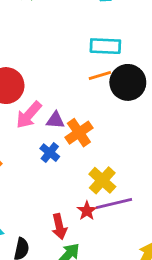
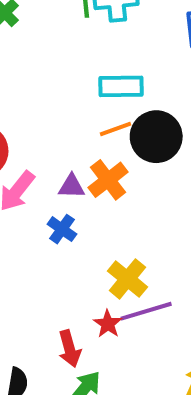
purple triangle: (55, 120) -> (72, 186), moved
orange cross: (79, 133) -> (108, 180), moved
blue cross: (50, 153) -> (62, 229), moved

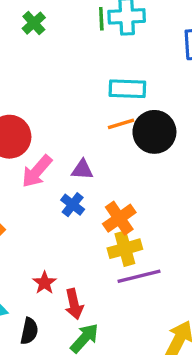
orange cross: (108, 180) -> (119, 218), moved
yellow cross: (127, 279) -> (125, 249), turned 32
red star: (108, 324) -> (44, 283), moved

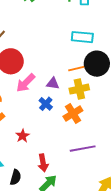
orange line: (121, 124) -> (76, 69), moved
yellow cross: (125, 249) -> (79, 89), moved
red star: (44, 283) -> (23, 136), moved

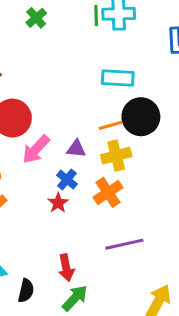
red star: (23, 136) -> (58, 203), moved

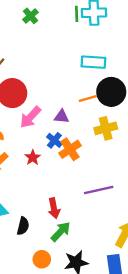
yellow cross: (116, 156) -> (106, 128), moved
orange cross: (108, 192) -> (70, 149), moved
red star: (58, 203) -> (33, 158), moved

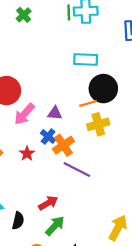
orange line: (88, 99) -> (88, 104), moved
purple line: (99, 190) -> (77, 169), moved, turned 40
red arrow: (54, 208) -> (48, 203), turned -108

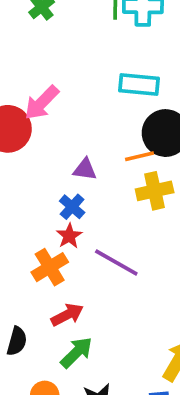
pink arrow: (24, 114) -> (42, 103), moved
orange cross: (63, 145) -> (50, 267), moved
red star: (27, 153) -> (69, 236), moved

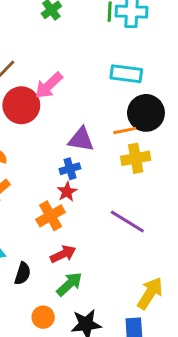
purple triangle: (85, 169) -> (81, 139), size x1.4
blue cross: (72, 207) -> (70, 169), turned 30
purple line: (116, 263) -> (127, 222), moved

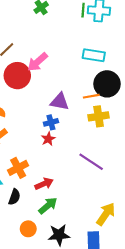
orange cross: (51, 216) -> (18, 168), moved

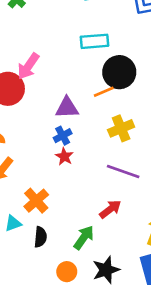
yellow cross: (99, 116) -> (121, 128), moved
red arrow: (44, 184) -> (110, 209), moved

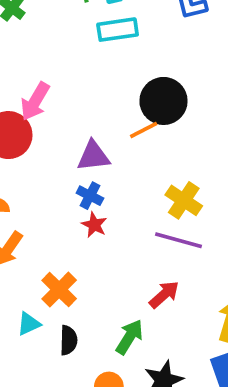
cyan rectangle: (95, 41) -> (118, 30), moved
yellow cross: (121, 128) -> (184, 200), moved, turned -30
blue cross: (63, 136) -> (90, 196), turned -30

